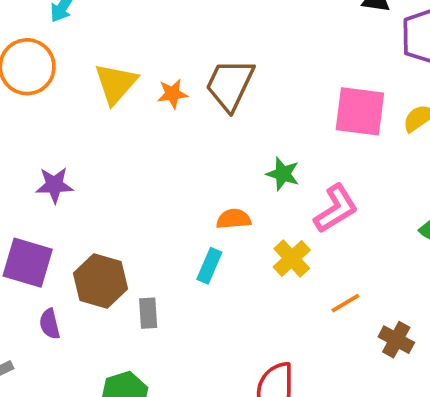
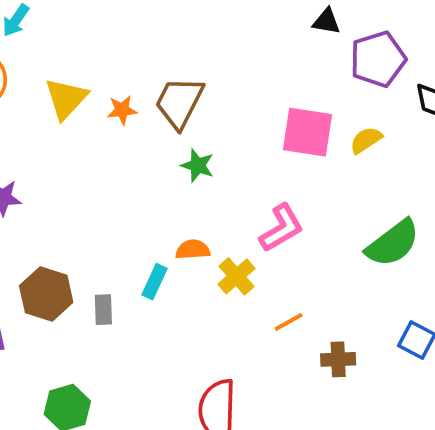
green star: (283, 174) -> (198, 165), moved
orange semicircle: (234, 219) -> (193, 250), moved
gray rectangle: (148, 313) -> (103, 310), moved
brown cross: (396, 340) -> (338, 359), turned -32

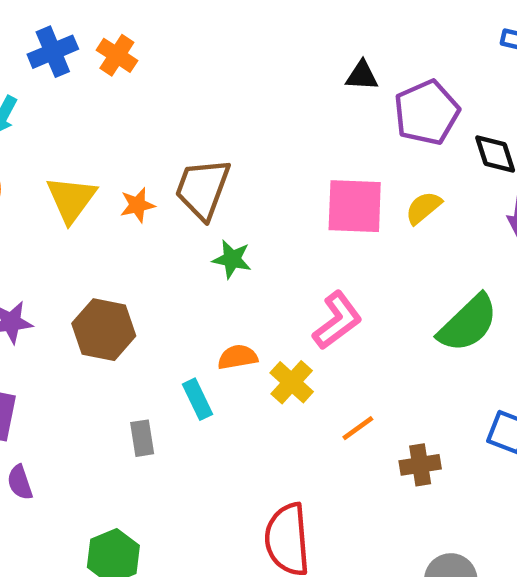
cyan rectangle: (154, 282) -> (198, 399), turned -44
brown hexagon: (46, 294) -> (104, 330), moved

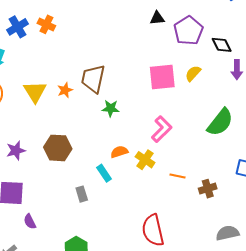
orange line: (358, 428) -> (178, 176), turned 56

